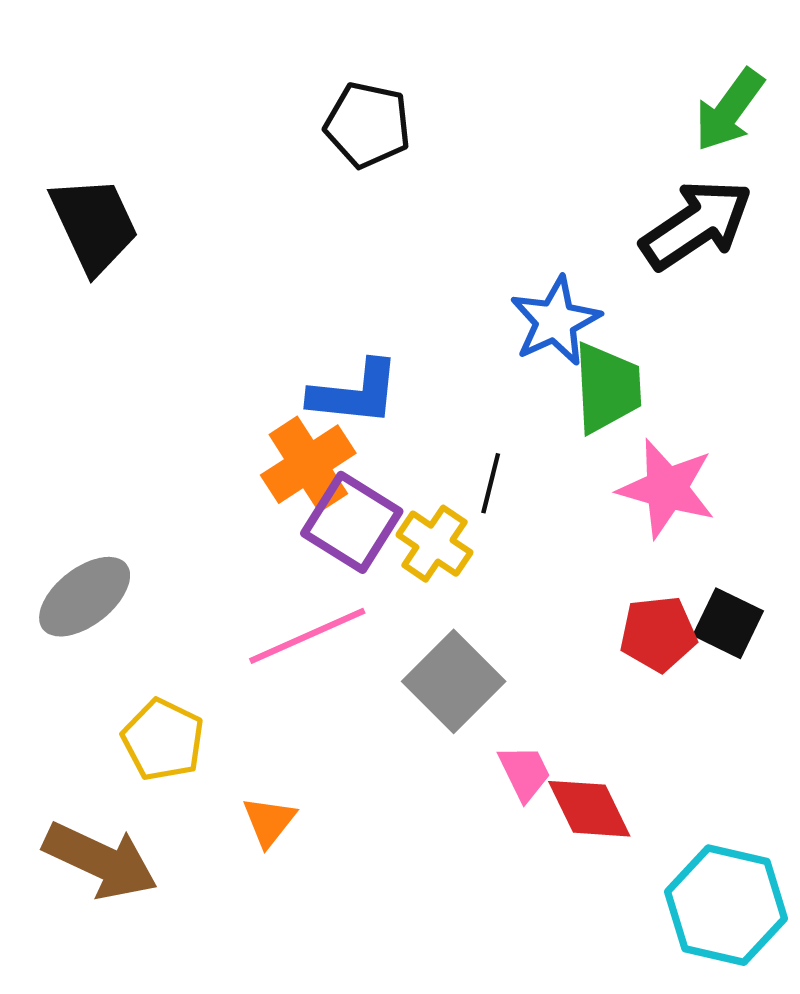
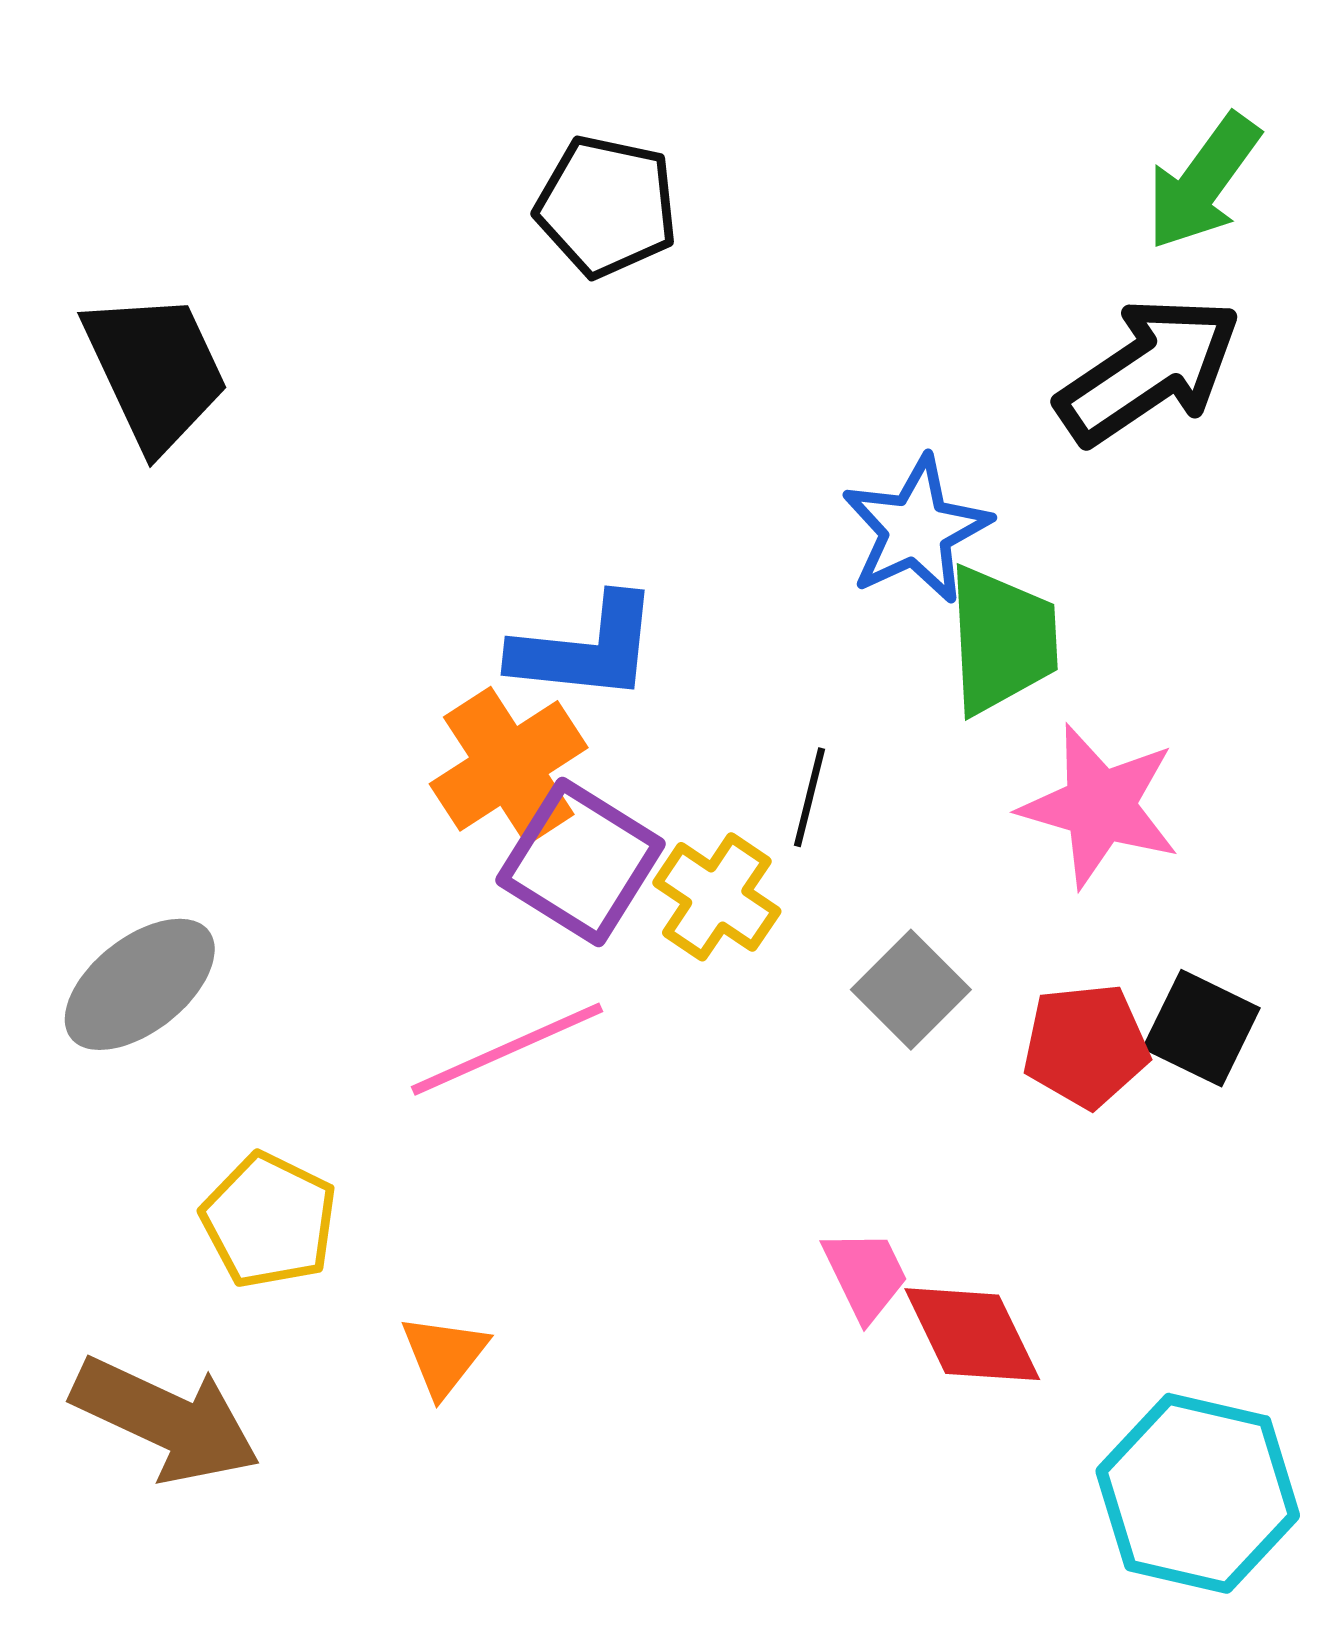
gray square: (454, 681) -> (911, 990), moved, size x0.7

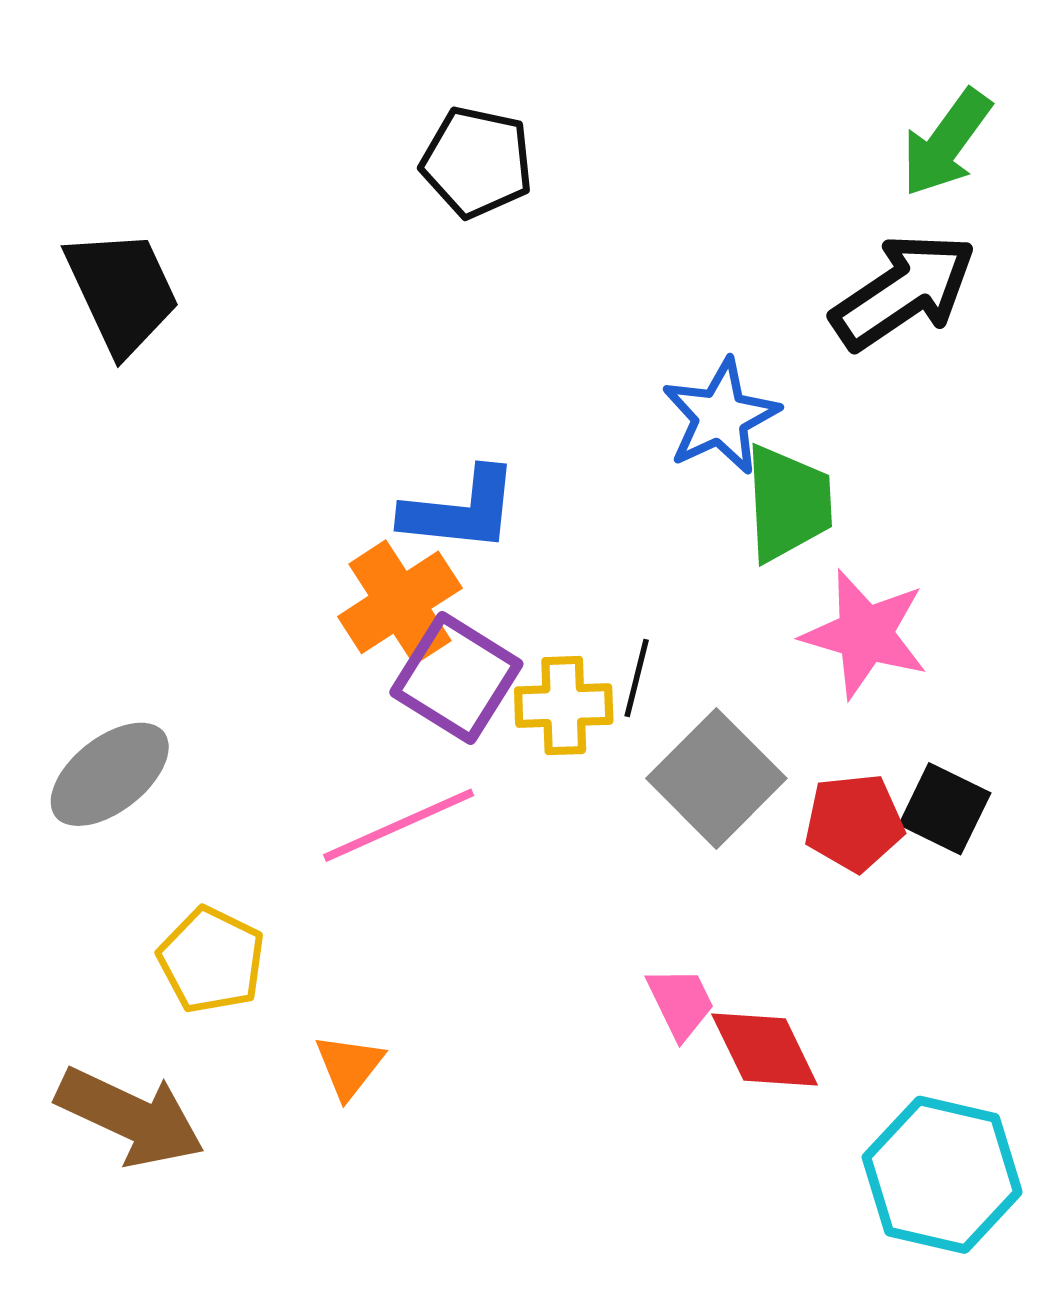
black line: (810, 797) -> (637, 678), moved
yellow cross: (717, 897) -> (564, 706), turned -36
gray square: (911, 990) -> (716, 778), size x1.5

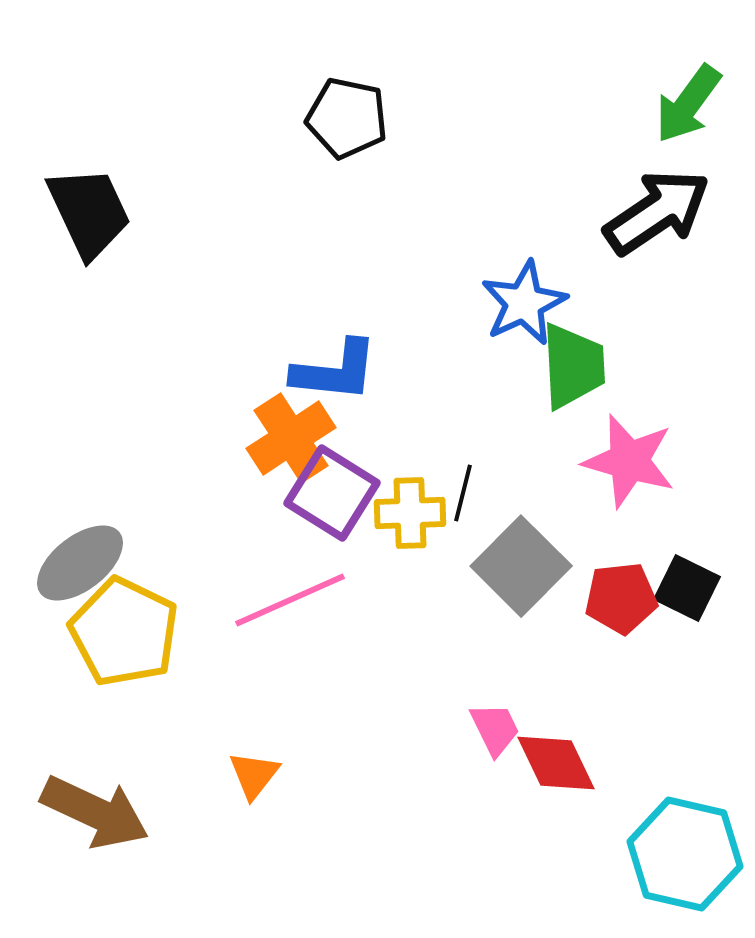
yellow pentagon: (211, 960) -> (124, 632), moved, size x1.4

